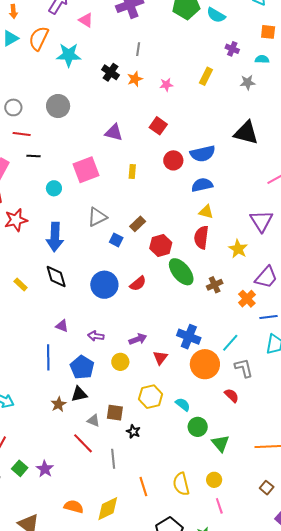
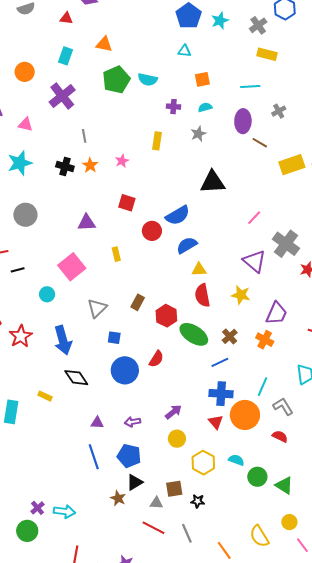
blue square: (116, 240) -> (114, 338), moved
blue line: (268, 317) -> (220, 362), moved
red triangle: (160, 358) -> (216, 422), moved
yellow circle: (120, 362) -> (177, 439), moved

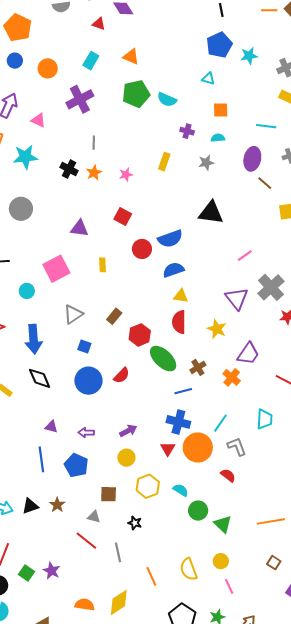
black triangle: (135, 482) -> (30, 506), moved
brown square: (174, 489) -> (109, 494), moved

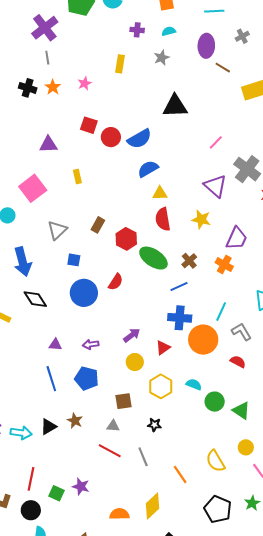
purple cross: (80, 99) -> (45, 28), moved
red circle: (142, 249) -> (111, 137), moved
red triangle: (168, 449) -> (163, 348), moved, turned 35

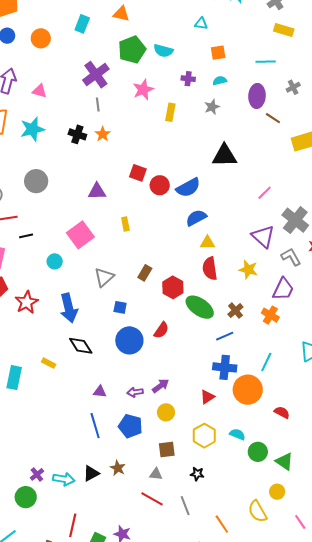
pink star: (85, 83) -> (143, 90), moved, size x1.5
gray L-shape: (241, 332) -> (291, 257), moved
purple arrow: (132, 335) -> (161, 386), moved
yellow circle: (135, 362) -> (166, 412), moved
yellow circle: (246, 447) -> (277, 492), moved

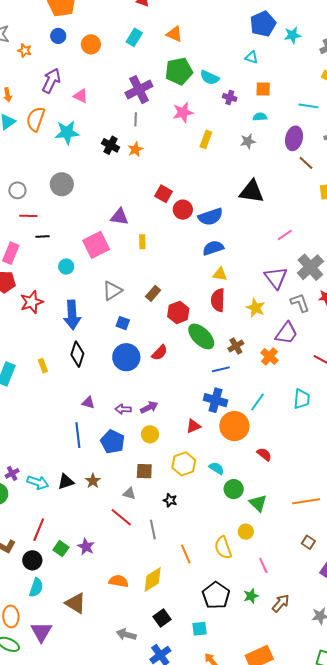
purple cross: (188, 79) -> (230, 97), moved
purple triangle: (97, 191) -> (119, 217), moved
black diamond: (81, 346) -> (77, 354), turned 40
yellow rectangle: (49, 363) -> (43, 366), turned 32

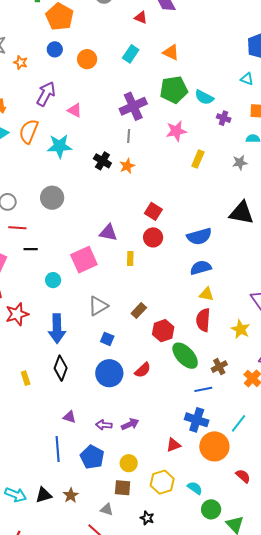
red circle: (183, 210) -> (153, 237), moved
yellow circle: (150, 434) -> (129, 463), moved

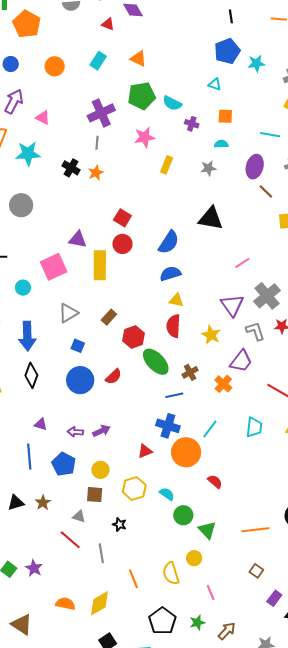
blue circle: (55, 49) -> (11, 64), moved
blue semicircle: (199, 236) -> (169, 242), turned -40
yellow rectangle: (130, 259) -> (100, 265), size x2.0

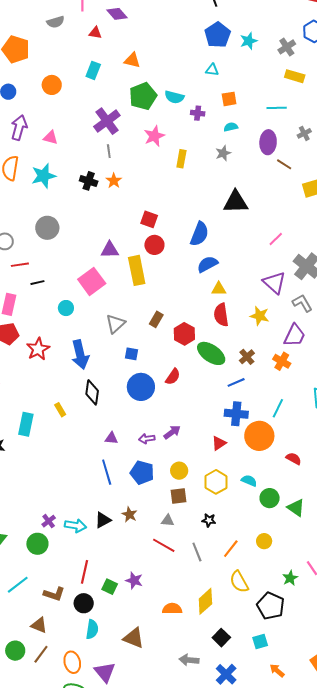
yellow circle: (194, 558) -> (264, 541), moved
yellow semicircle: (171, 573) -> (239, 582), moved
orange line: (133, 579) -> (231, 549), moved, turned 72
green star: (197, 623) -> (290, 578), moved

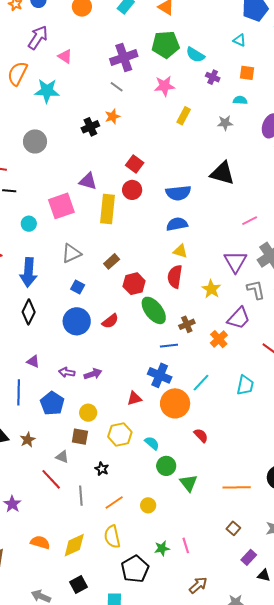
gray line: (109, 151) -> (117, 87), turned -64
black cross: (89, 181) -> (90, 127), moved, turned 30
blue semicircle: (199, 234) -> (178, 193), turned 45

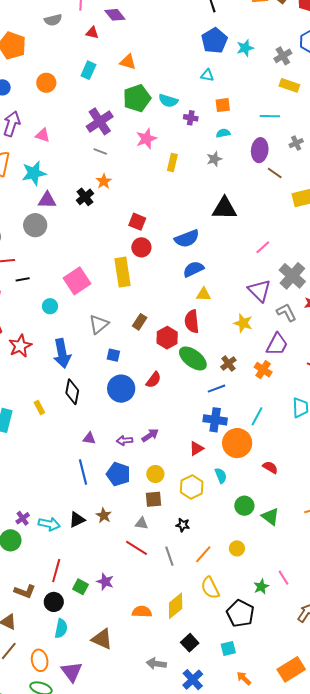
purple triangle: (88, 181) -> (47, 200), moved
red semicircle: (175, 277) -> (192, 321), moved
cyan semicircle: (152, 443) -> (221, 476), moved, turned 42

